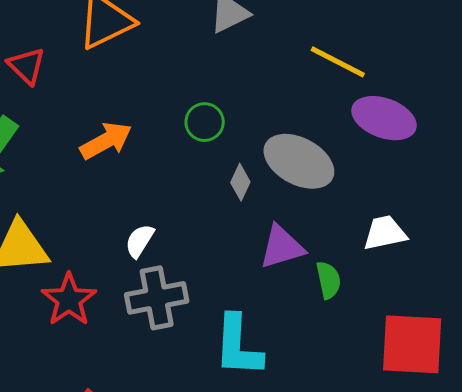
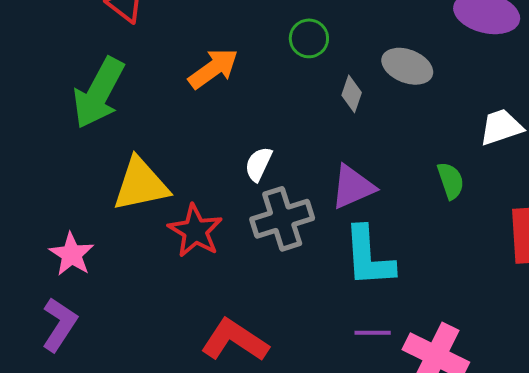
gray ellipse: (299, 161) -> (407, 66), size x0.7
purple triangle: (282, 247) -> (353, 187), moved

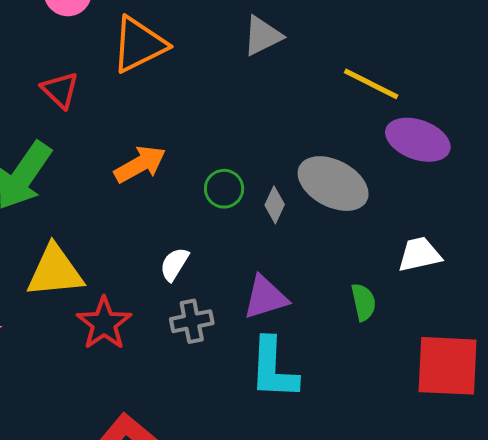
green circle: (309, 38) -> (224, 189), moved
gray ellipse: (407, 66) -> (333, 184), size x1.4
gray cross: (282, 219) -> (192, 321), size x0.7

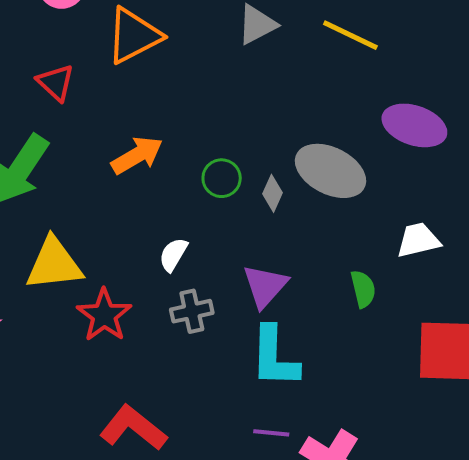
yellow line: (371, 84) -> (350, 35), moved
purple triangle: (265, 297) -> (265, 286), turned -30

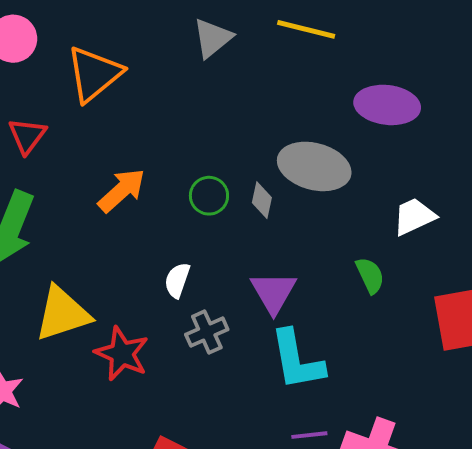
red triangle: (56, 83) -> (27, 136), turned 36

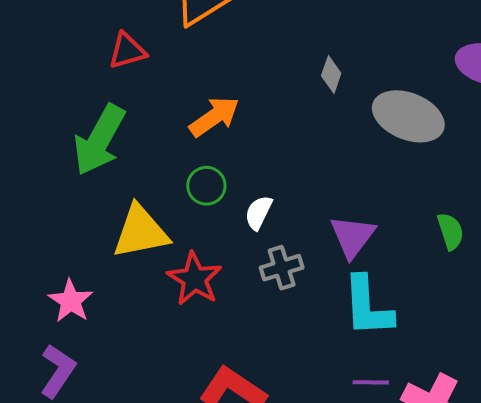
red triangle: (27, 136) -> (127, 51), turned 30
green circle: (209, 196) -> (206, 186), moved
gray diamond: (262, 200) -> (331, 74), moved

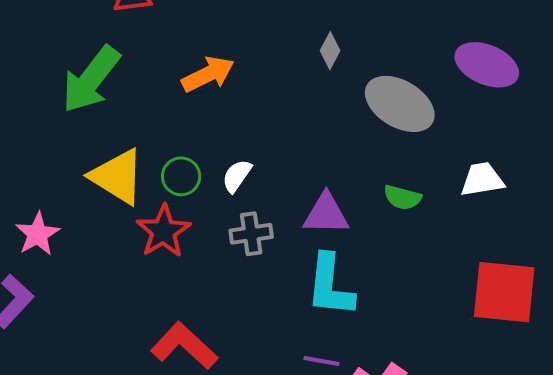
green circle: (206, 186) -> (181, 176), moved
green semicircle: (450, 231) -> (402, 197), moved, turned 114
yellow triangle: (140, 232) -> (117, 177), turned 34
purple triangle: (353, 236) -> (326, 214), turned 45

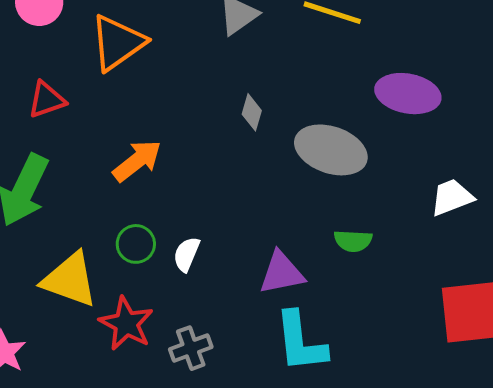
green circle: (181, 176) -> (136, 244), moved
white trapezoid: (482, 179) -> (452, 197), moved
gray cross: (251, 234) -> (191, 348), moved

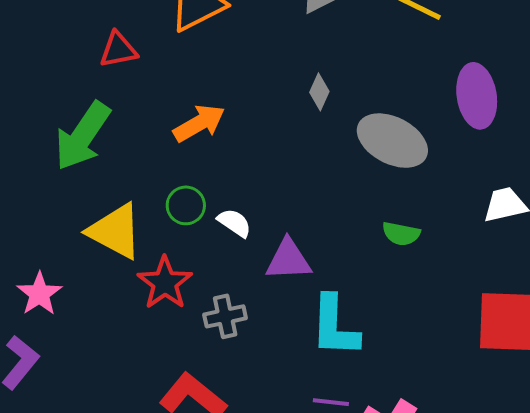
purple ellipse: (408, 94) -> (477, 96), turned 62
white semicircle: (186, 254) -> (234, 223), turned 93
purple triangle: (282, 273) -> (288, 260), moved

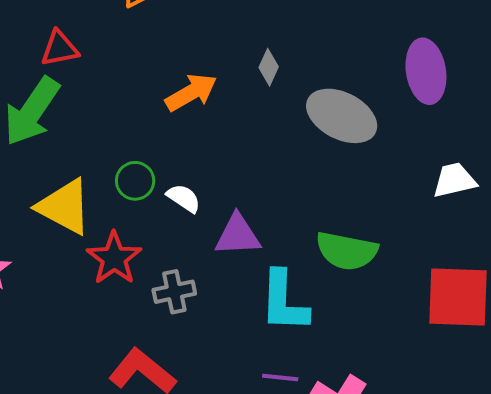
red triangle: (118, 50) -> (60, 49), moved
orange arrow: (199, 123) -> (191, 92), moved
green semicircle: (401, 234) -> (347, 251), moved, size x1.6

